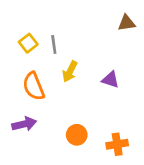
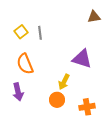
yellow arrow: (70, 71) -> (64, 82), moved
purple triangle: (110, 80) -> (82, 59), size x1.5
purple arrow: (24, 124) -> (18, 92), turned 90

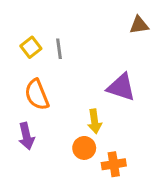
yellow arrow: (64, 82) -> (95, 121), turned -35
orange cross: (87, 107) -> (114, 164), moved

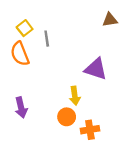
yellow square: (31, 47) -> (25, 28), moved
orange semicircle: (37, 95) -> (20, 54), moved

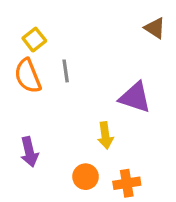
brown triangle: (110, 20) -> (155, 28), turned 42
gray line: (47, 39) -> (66, 71), moved
orange circle: (67, 117) -> (86, 177), moved

